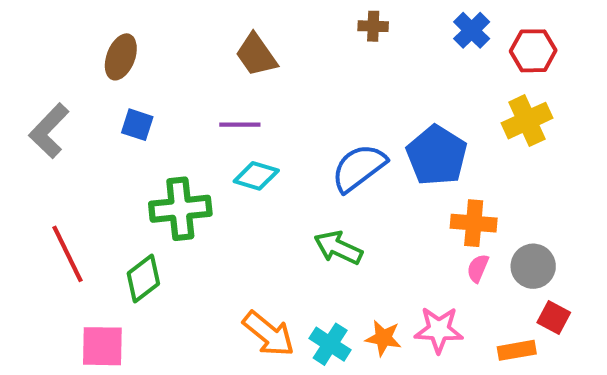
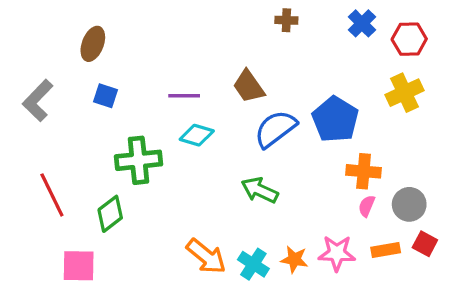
brown trapezoid: (256, 55) -> (249, 86), moved
orange rectangle: (517, 350) -> (386, 250), moved

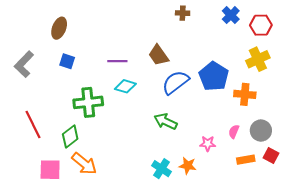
orange cross: (364, 171) -> (245, 94), moved
pink star: (337, 253) -> (208, 144), moved, size x0.7
orange arrow: (206, 256) -> (84, 164), moved

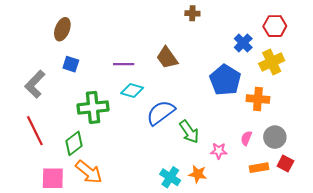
blue cross: (231, 15) -> (243, 43), moved
gray L-shape: (24, 64) -> (35, 84), moved
blue semicircle: (176, 82) -> (161, 113), moved
green arrow: (166, 121) -> (189, 132), moved, turned -150

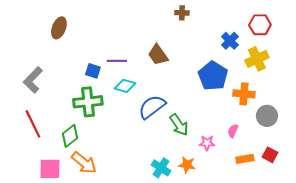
blue square: (71, 64) -> (93, 71), moved
gray circle: (275, 137) -> (267, 116), moved

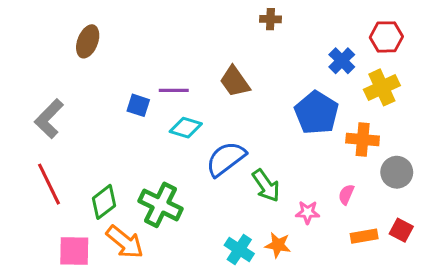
green cross: (88, 102) -> (160, 205), moved, turned 32

